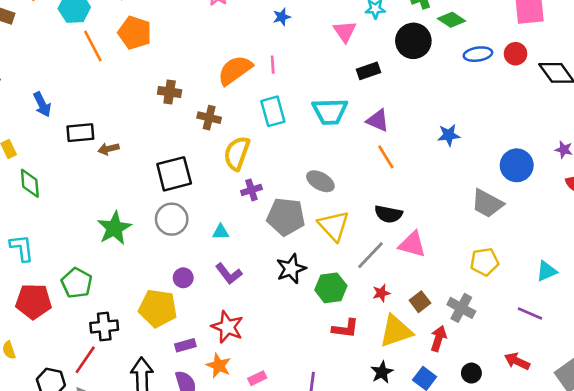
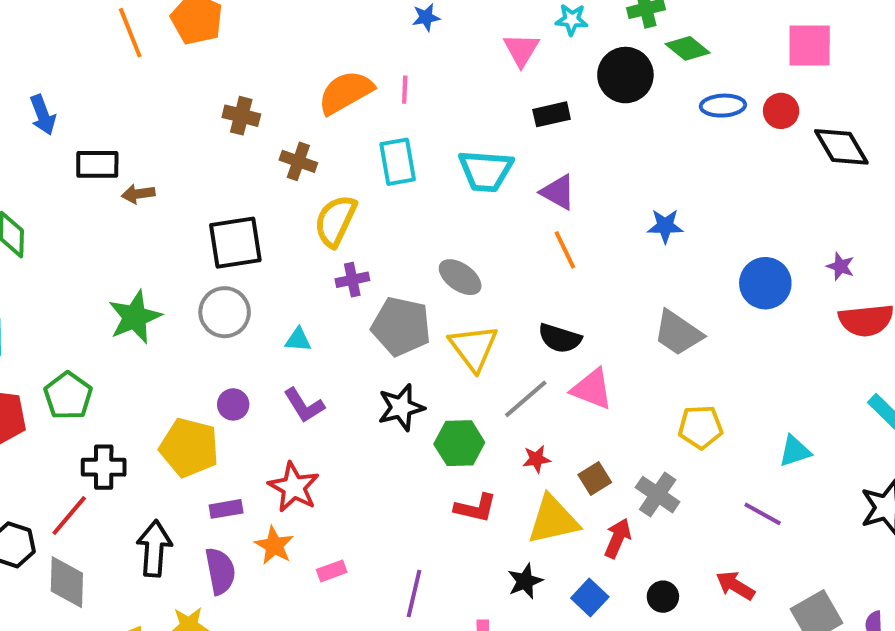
gray trapezoid: (487, 203) -> (678, 333), moved

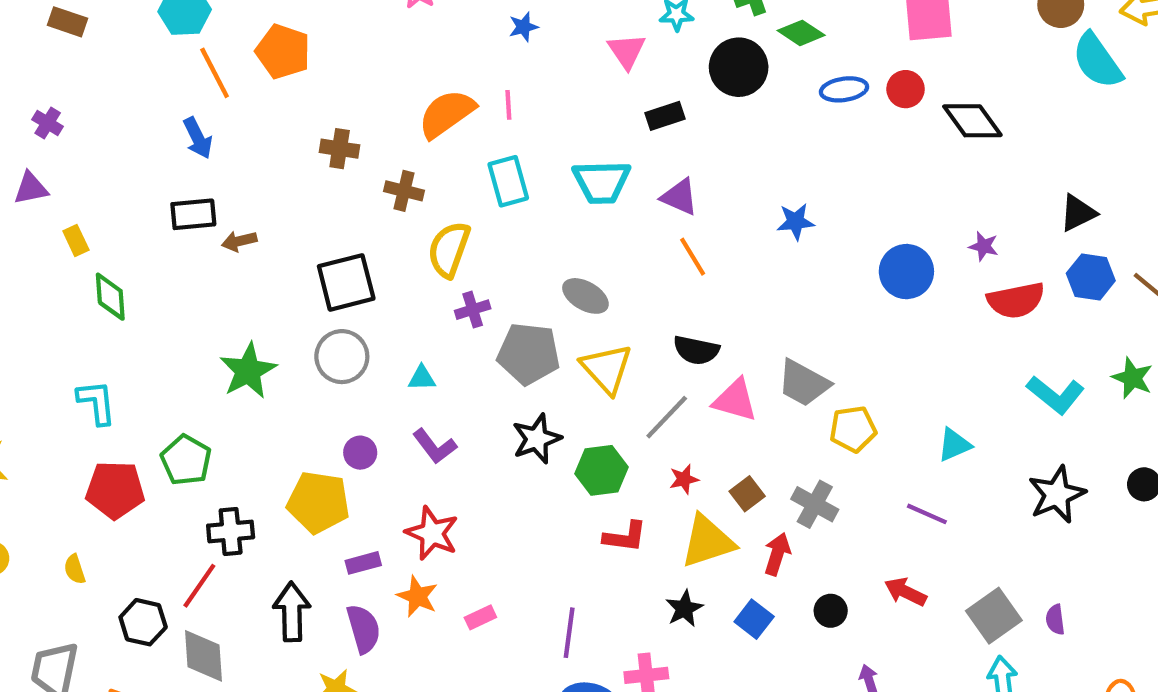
blue arrow: (43, 115) -> (198, 138), moved
gray trapezoid: (678, 333) -> (803, 383), moved

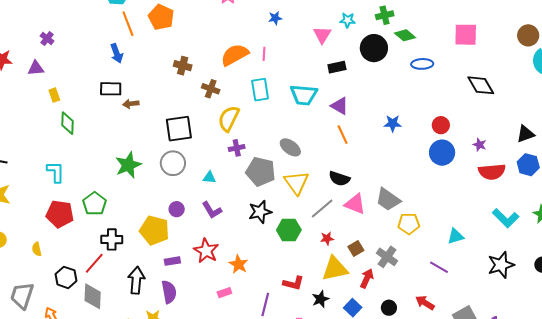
red circle: (906, 89) -> (441, 125), moved
red L-shape: (625, 537) -> (293, 283), moved
orange star: (417, 596) -> (239, 264), moved

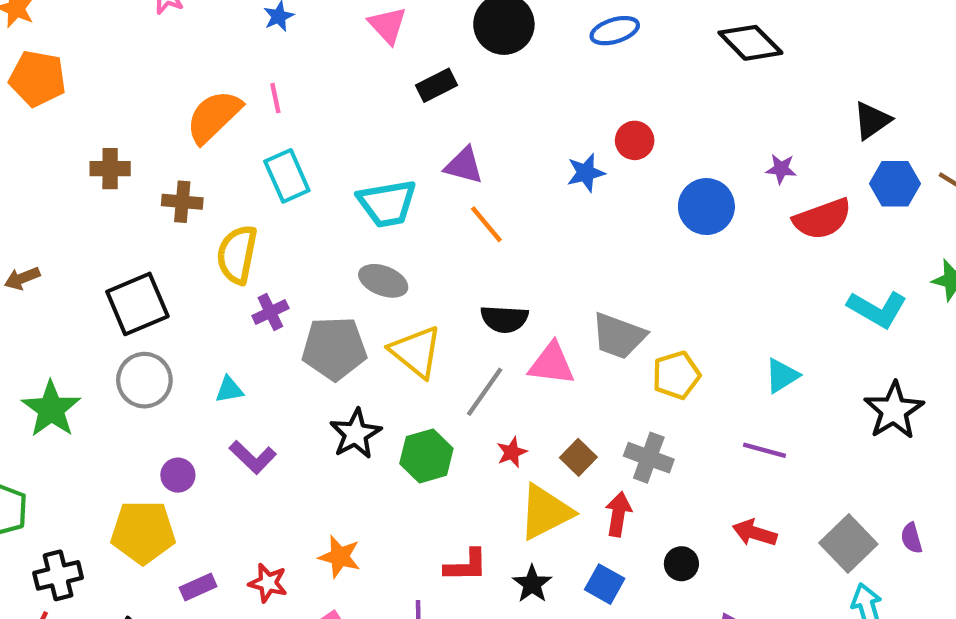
cyan trapezoid: (304, 95) -> (387, 203), moved
red circle: (441, 125) -> (635, 140), moved
red star: (206, 251) -> (268, 583), moved, size x0.7

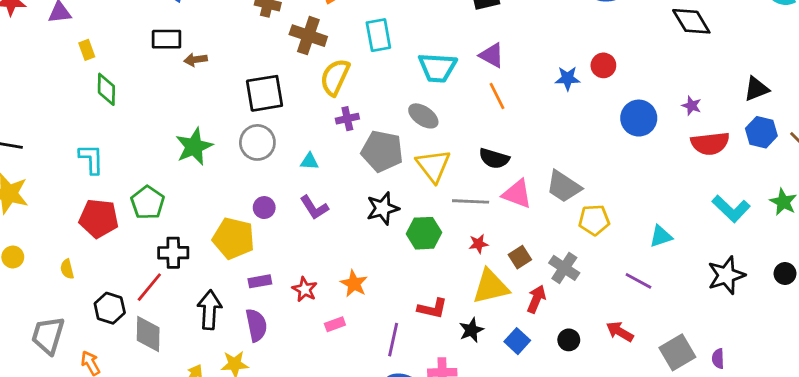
brown cross: (182, 202) -> (308, 36), size x1.4
gray line: (485, 392) -> (471, 201), turned 44

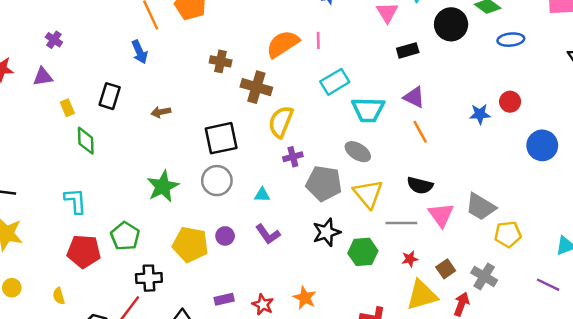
cyan rectangle: (378, 35) -> (335, 82), moved, turned 72
black rectangle: (167, 39) -> (110, 96), moved, turned -70
pink triangle: (517, 194) -> (441, 215), turned 36
yellow pentagon: (233, 238) -> (190, 244), moved

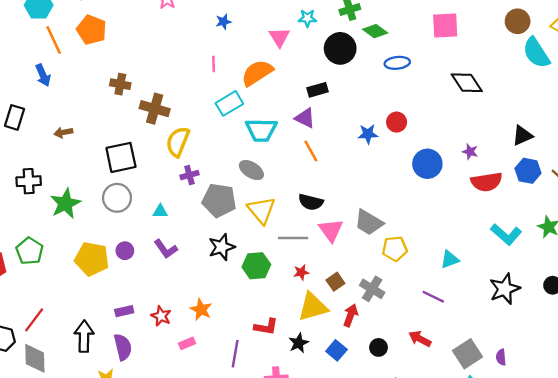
orange semicircle: (283, 44) -> (257, 73), moved
black rectangle: (408, 50) -> (317, 90), moved
black cross: (149, 278) -> (29, 181), moved

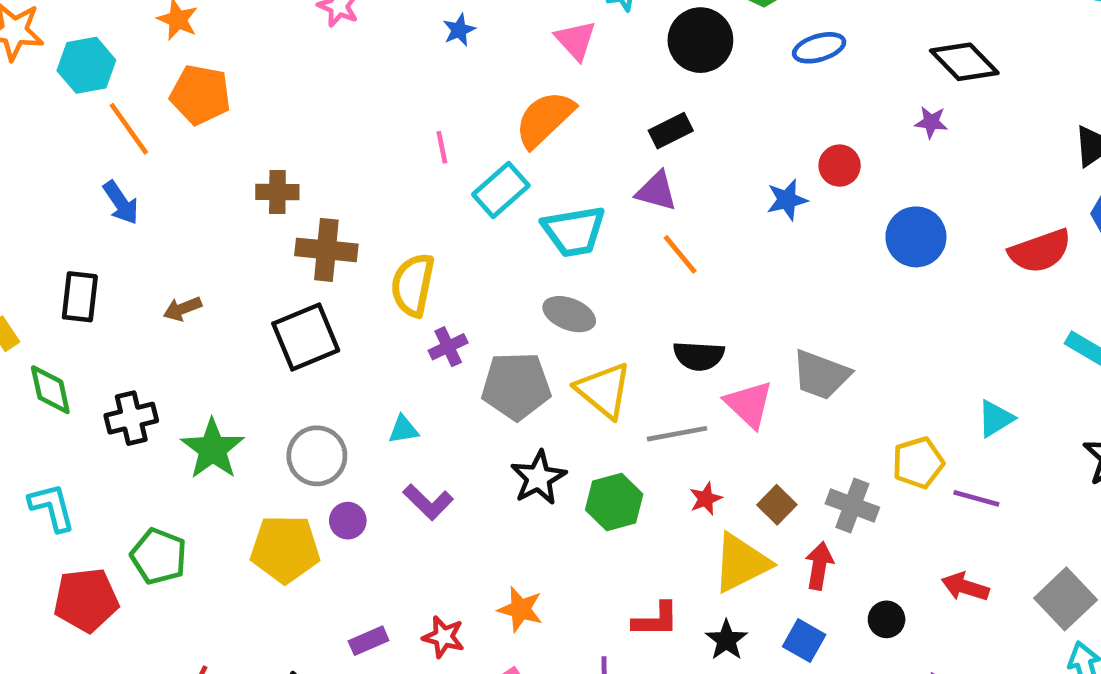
pink line: (214, 64) -> (442, 147), moved
brown cross: (155, 109) -> (326, 250), moved
purple star: (470, 152) -> (931, 122), moved
gray circle: (117, 198) -> (317, 456), moved
yellow pentagon: (395, 249) -> (918, 463), moved

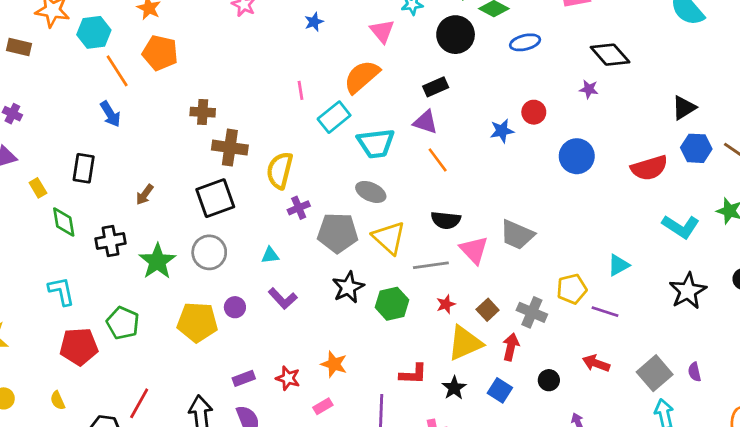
brown arrow: (182, 309) -> (145, 195), moved, turned -35
gray circle: (317, 456) -> (209, 252), moved

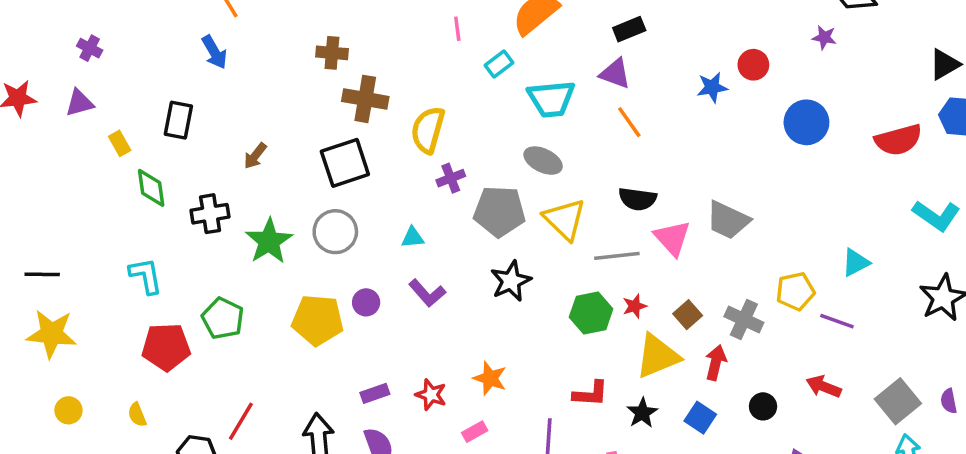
cyan rectangle: (334, 117) -> (499, 64), size x0.7
green hexagon: (392, 304) -> (591, 313), moved

